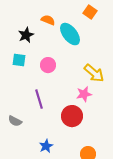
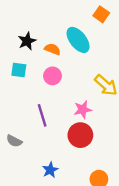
orange semicircle: (48, 20) -> (53, 49), moved
pink star: (84, 94) -> (83, 110), moved

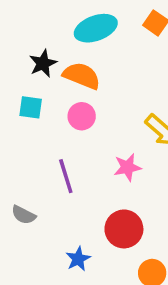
cyan ellipse: (78, 40) -> (96, 28), moved, turned -72
orange semicircle: (53, 49) -> (82, 76), size x1.5
red circle: (80, 135) -> (124, 229), moved

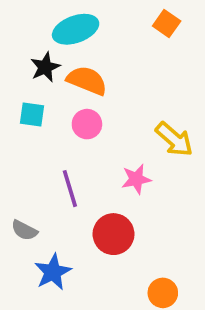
cyan ellipse: (96, 28) -> (76, 29), moved
red circle: (124, 229) -> (114, 234), moved
blue star: (78, 259) -> (53, 272), moved, size x1.4

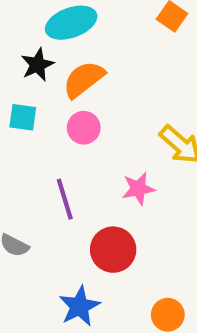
orange semicircle: (87, 80) -> (84, 79), turned -60
blue star: (53, 272) -> (80, 306), moved

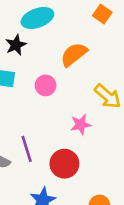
orange semicircle: (84, 79) -> (74, 54), moved
purple line: (65, 199) -> (27, 149), moved

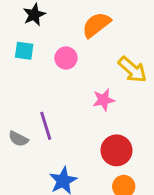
red circle: (64, 164) -> (116, 150), moved

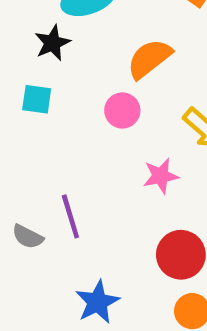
pink circle: (66, 58) -> (122, 111), moved

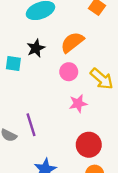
black star: (52, 43) -> (36, 48), moved
pink circle: (122, 111) -> (69, 72), moved

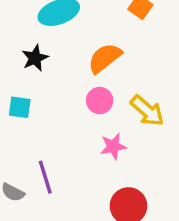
black star: (36, 48) -> (35, 58), moved
cyan square: (13, 63) -> (20, 107), moved

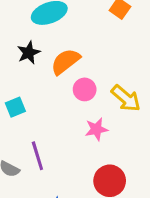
orange semicircle: (105, 58) -> (65, 61), moved
cyan square: (20, 107) -> (15, 107), moved, turned -30

